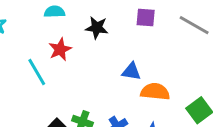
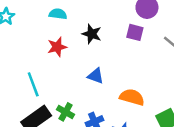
blue triangle: (131, 71) -> (96, 76), moved
cyan line: (37, 72) -> (33, 84), moved

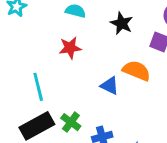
black star: (92, 34) -> (122, 23), moved
orange semicircle: (132, 97) -> (137, 71), moved

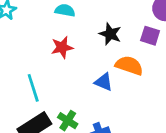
black star: (122, 23) -> (110, 34), moved

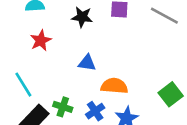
orange semicircle: (129, 65) -> (114, 86), moved

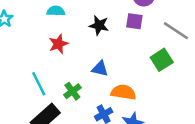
green square: (171, 94) -> (162, 60), moved
green cross: (63, 107) -> (72, 91), moved, turned 30

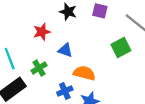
red star: (58, 44) -> (42, 32), moved

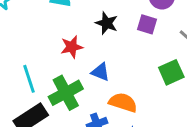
green cross: (39, 68) -> (66, 93), size x1.6

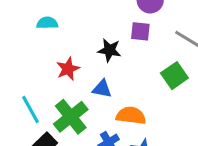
black star: (107, 23) -> (109, 50), moved

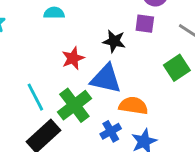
blue triangle: (102, 89) -> (106, 79), size x1.6

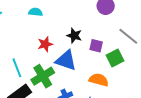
purple square: (145, 24) -> (96, 46), moved
orange semicircle: (133, 106) -> (99, 80), moved

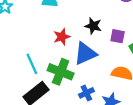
blue triangle: (66, 60) -> (85, 54), turned -40
green cross: (43, 76) -> (61, 72), turned -35

